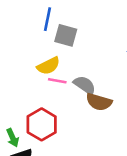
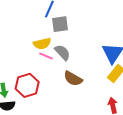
gray square: (66, 35) -> (60, 24), turned -36
gray semicircle: (85, 85) -> (62, 52), moved

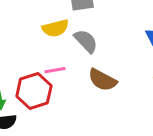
pink line: (46, 56) -> (55, 70), moved, turned -32

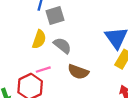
yellow semicircle: (55, 28) -> (39, 39), turned -48

